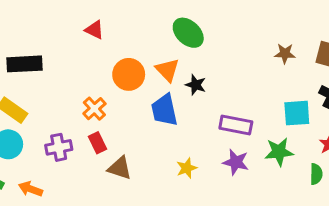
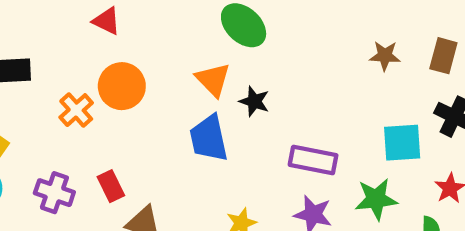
orange circle: (129, 74) -> (122, 86), moved
orange cross: (94, 109) -> (76, 110), moved
purple cross: (59, 147) -> (54, 193), turned 30

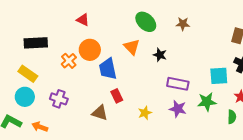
brown star: (385, 56) -> (183, 24), moved
black star: (254, 101) -> (160, 55), moved
blue trapezoid: (209, 138) -> (108, 69), moved
red rectangle: (111, 186) -> (117, 96), moved

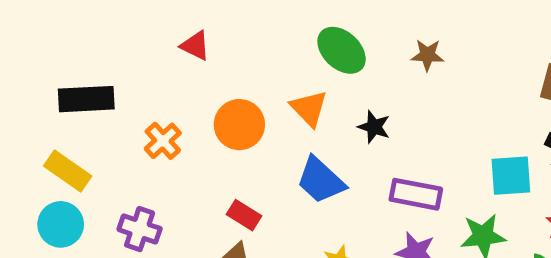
orange circle: (90, 50) -> (239, 125), moved
blue trapezoid: (108, 69) -> (321, 180), moved, turned -35
red rectangle: (117, 96) -> (244, 215), moved, turned -32

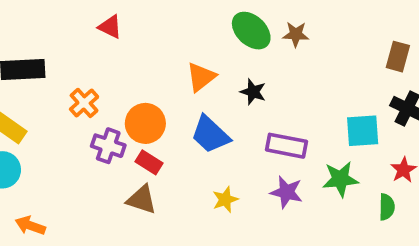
green ellipse: (342, 50) -> (251, 31), moved
orange triangle: (309, 108) -> (201, 77), turned 36
orange circle: (239, 125) -> (145, 123), moved
purple cross: (140, 229) -> (108, 146), moved

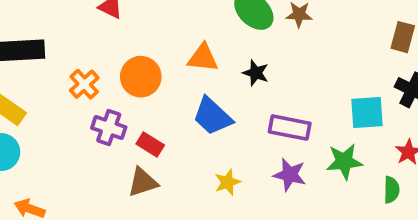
orange triangle: (201, 77) -> (203, 58), turned 44
orange circle: (145, 123) -> (141, 77), moved
brown triangle: (142, 200) -> (143, 182), turned -36

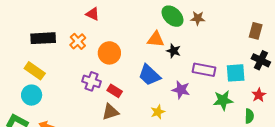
orange triangle: (203, 58) -> (156, 39), moved
orange cross: (84, 84) -> (78, 41), moved
purple rectangle: (290, 128) -> (204, 70), moved
purple star: (290, 175) -> (181, 90), moved

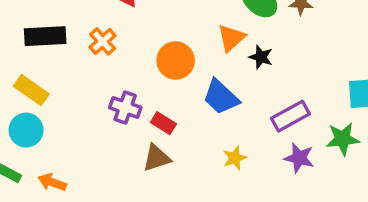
orange triangle: (156, 39) -> (231, 38), turned -48
orange circle: (109, 53) -> (176, 61), moved
purple rectangle: (204, 70) -> (290, 116), moved, turned -40
purple star: (181, 90) -> (299, 158), moved

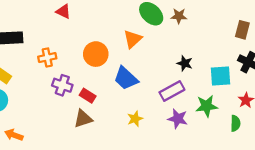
orange cross: (103, 41) -> (47, 58), moved, turned 30
black star: (261, 57) -> (185, 63), moved

